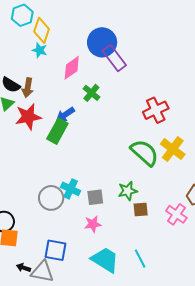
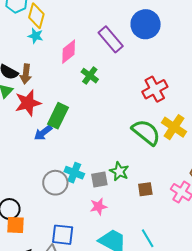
blue circle: (102, 42) -> (146, 24), moved
blue arrow: (65, 115) -> (43, 133), moved
green star: (128, 191) -> (119, 171), moved, turned -30

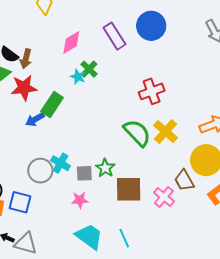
cyan star: (36, 36) -> (78, 77), moved
brown square: (145, 189) -> (129, 189), size x1.8
blue square: (63, 235) -> (20, 202), moved

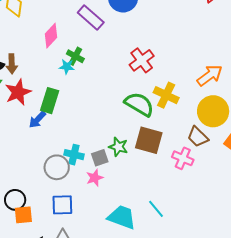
brown square: (129, 189) -> (149, 140), moved, turned 32
pink star: (80, 200) -> (95, 178), moved
blue square: (20, 202) -> (62, 205), moved

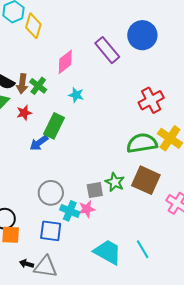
green cross: (75, 56) -> (38, 86), moved
red star: (18, 92) -> (24, 113), size x0.6
green semicircle: (139, 104) -> (142, 143), turned -48
cyan cross: (74, 155) -> (70, 211), moved

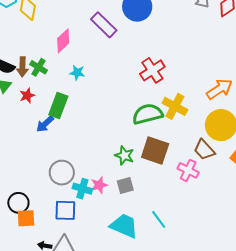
gray square: (95, 190) -> (125, 186), moved

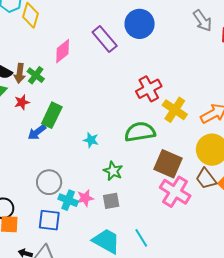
cyan star: (77, 73) -> (91, 140), moved
yellow cross: (175, 106) -> (175, 110), moved
brown trapezoid: (204, 150) -> (206, 179), moved
brown square: (155, 151) -> (168, 164), moved
pink cross: (188, 170) -> (175, 192), size x1.4

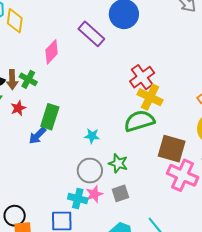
yellow cross: (175, 110) -> (150, 97), moved
gray circle: (49, 182) -> (90, 171), moved

